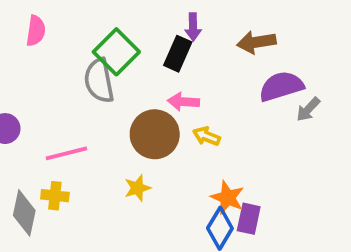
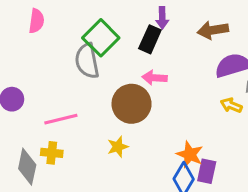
yellow arrow: (206, 136) -> (231, 105), moved

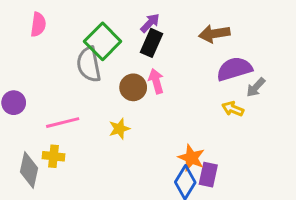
purple arrow: (162, 18) -> (150, 23), moved, turned -135
pink arrow: (155, 78) -> (156, 81), turned 70
brown circle: (132, 104) -> (133, 87), moved, size x0.7
yellow star: (118, 147) -> (119, 129), moved

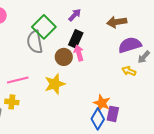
black rectangle: (152, 43) -> (76, 39), moved
yellow star: (119, 129) -> (55, 84), size x1.5

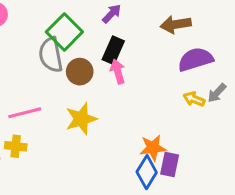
brown circle: (64, 57) -> (80, 72), moved
gray arrow: (144, 57) -> (217, 93), moved
orange star: (102, 103) -> (153, 148), turned -30

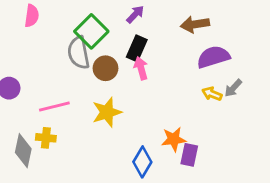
blue diamond: (147, 172) -> (142, 162), moved

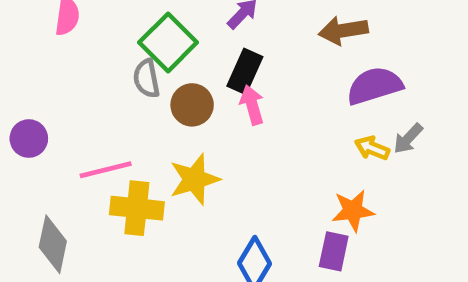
gray semicircle: (79, 53) -> (146, 79), size x0.7
yellow cross: (46, 138) -> (137, 208), moved, size x1.5
orange star: (174, 139) -> (353, 211), moved

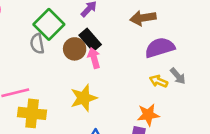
black rectangle: (245, 71) -> (90, 40), turned -65
brown circle: (192, 105) -> (75, 49), moved
gray arrow: (408, 139) -> (178, 76), turned -84
yellow star: (194, 179) -> (84, 98), moved

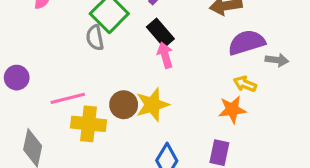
brown circle: (75, 49) -> (124, 105), moved
gray arrow: (178, 76) -> (277, 60), moved, turned -42
orange star: (148, 115) -> (232, 109), moved

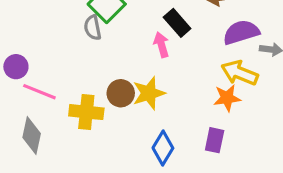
black rectangle: (160, 33) -> (177, 23), moved
yellow arrow: (245, 84) -> (240, 73), size x1.6
pink line: (68, 98) -> (39, 92), moved, turned 36

